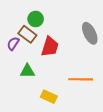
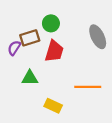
green circle: (36, 19) -> (51, 23), moved
brown rectangle: (27, 34) -> (30, 38), turned -54

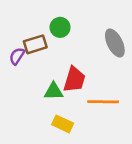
red trapezoid: (54, 51) -> (74, 80), moved
green triangle: (30, 78) -> (54, 91), moved

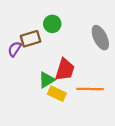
green triangle: (54, 91) -> (47, 80), turned -30
yellow rectangle: (63, 124) -> (57, 94), moved

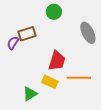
green circle: (52, 24) -> (54, 12), moved
green triangle: (47, 80) -> (30, 94), moved

